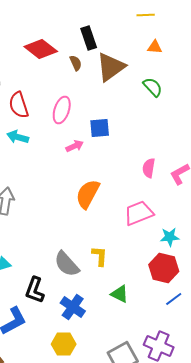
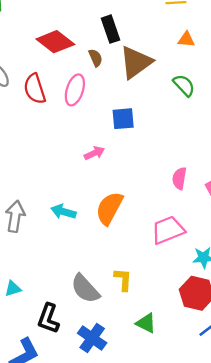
red semicircle: (19, 105) -> (35, 89), moved
pink ellipse: (62, 110) -> (75, 90), moved
blue square: (100, 128) -> (123, 119), moved
cyan arrow: (18, 137) -> (63, 212), moved

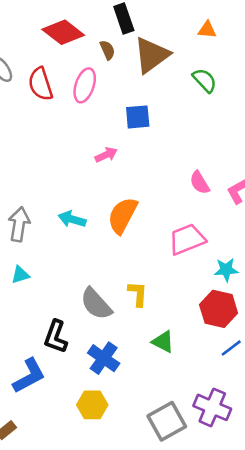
pink semicircle: (179, 178) -> (200, 183), turned -40
cyan triangle: (13, 289) -> (20, 275), moved

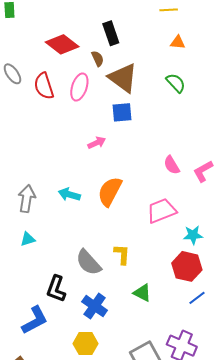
brown triangle: (152, 55) -> (123, 78), moved, turned -48

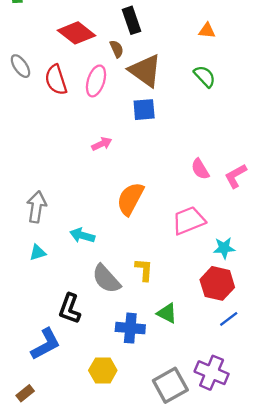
pink arrow: (97, 143) -> (102, 144), moved
cyan arrow: (69, 194) -> (82, 235), moved
blue cross: (95, 306) -> (130, 328), moved, turned -30

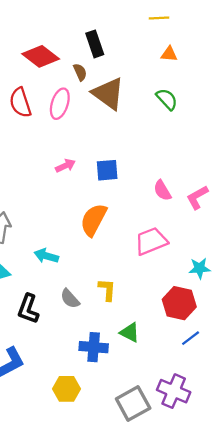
blue square: (144, 110) -> (107, 170), moved
cyan star: (224, 248) -> (200, 268), moved
gray semicircle: (106, 279) -> (70, 299), size x0.7
black L-shape: (70, 309) -> (28, 309), moved

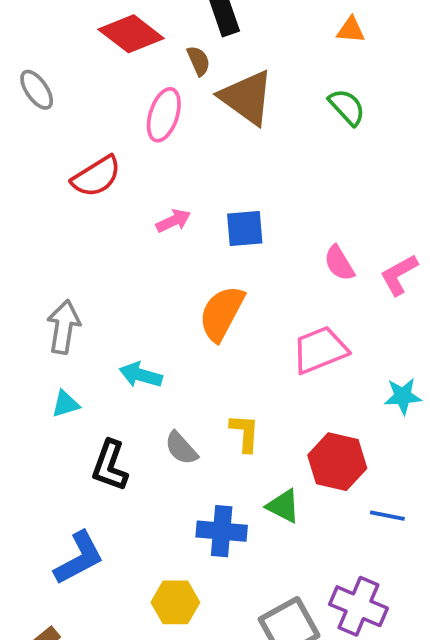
red semicircle: (20, 103) -> (96, 176), moved, turned -104
red hexagon: (179, 303) -> (337, 462), moved
blue line: (191, 338) -> (387, 516), turned 48

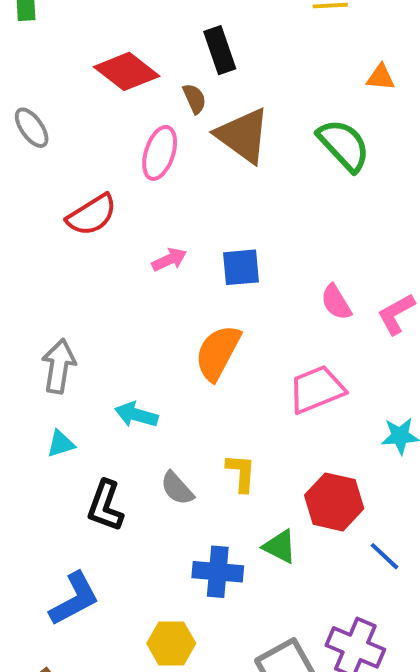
orange triangle: (351, 30) -> (381, 77), moved
green semicircle: (347, 107) -> (344, 145), size x1.4
blue line: (387, 516) -> (385, 556), turned 32

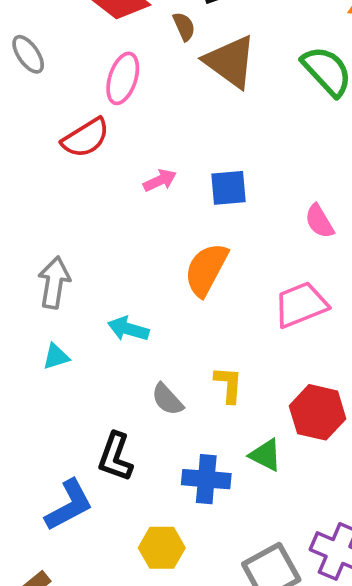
pink ellipse: (160, 153) -> (123, 78), moved
black L-shape: (105, 506) -> (115, 457), moved

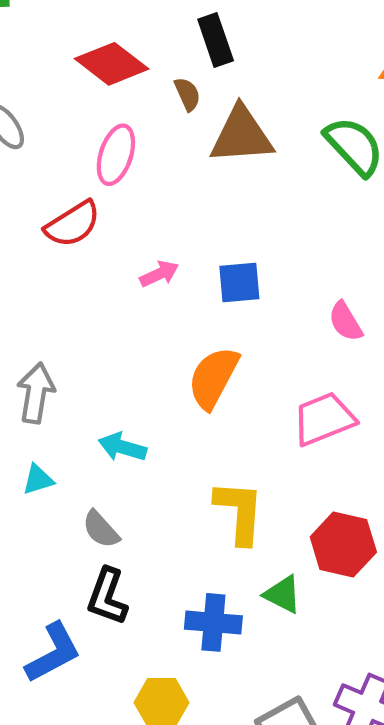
brown triangle: (230, 62) -> (242, 135), turned -40
yellow L-shape: (229, 385) -> (239, 512), size x1.5
gray semicircle: (167, 399) -> (101, 529), moved

